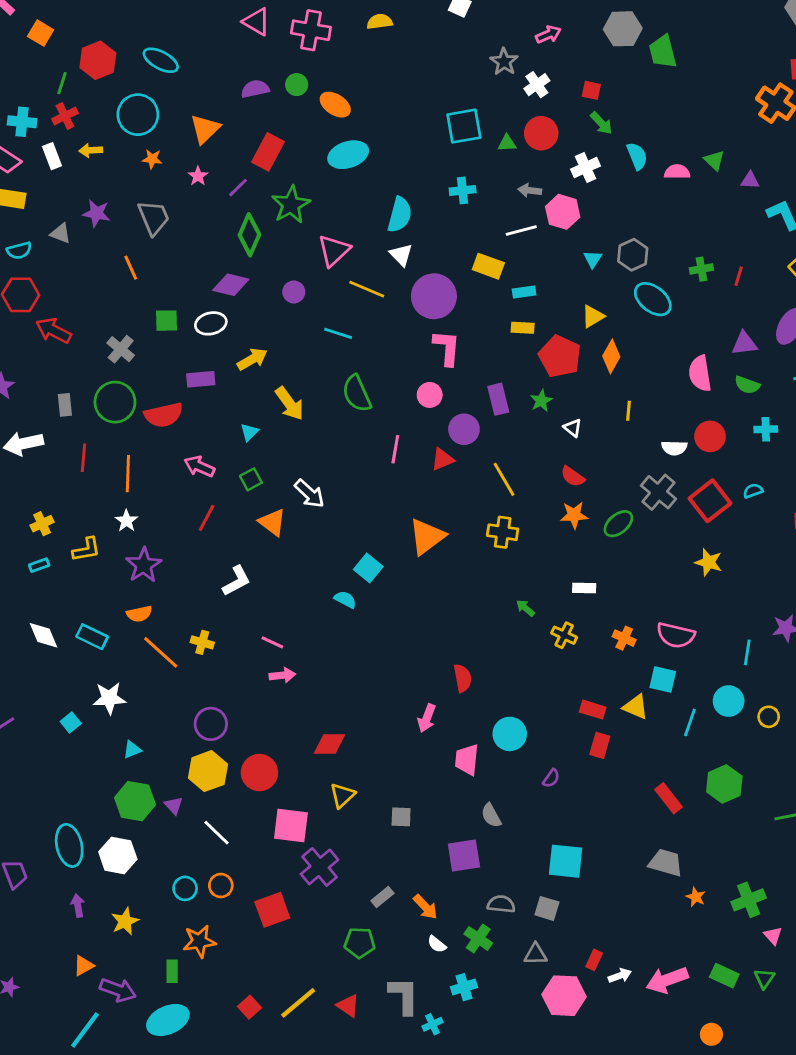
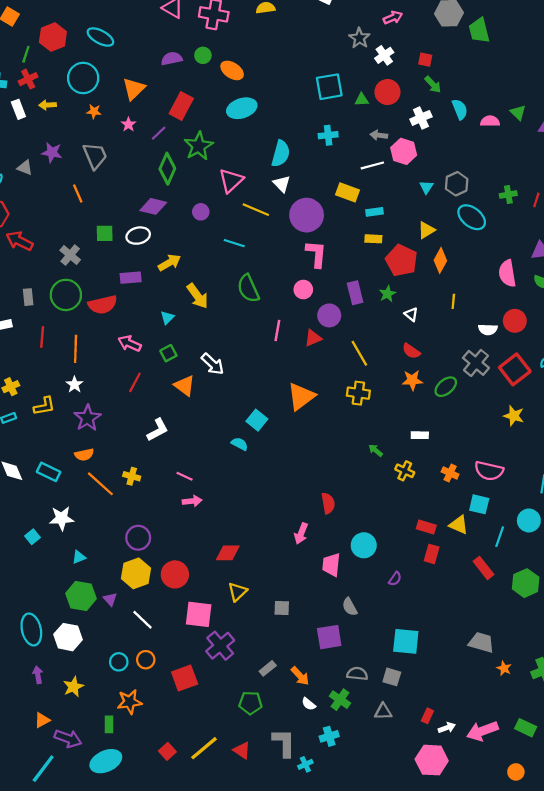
red rectangle: (669, 798) -> (484, 568), moved
pink hexagon: (564, 996) -> (432, 760), moved

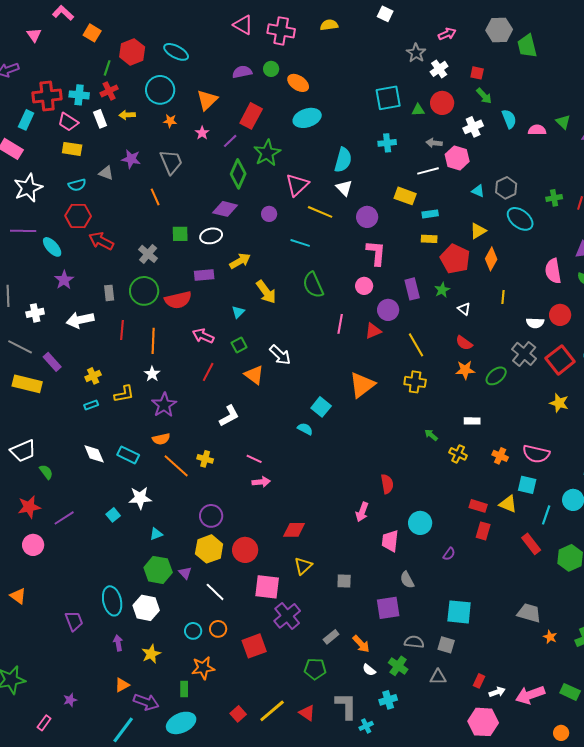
cyan triangle: (426, 187) -> (478, 191), turned -40
purple circle: (307, 215) -> (367, 217), size x0.7

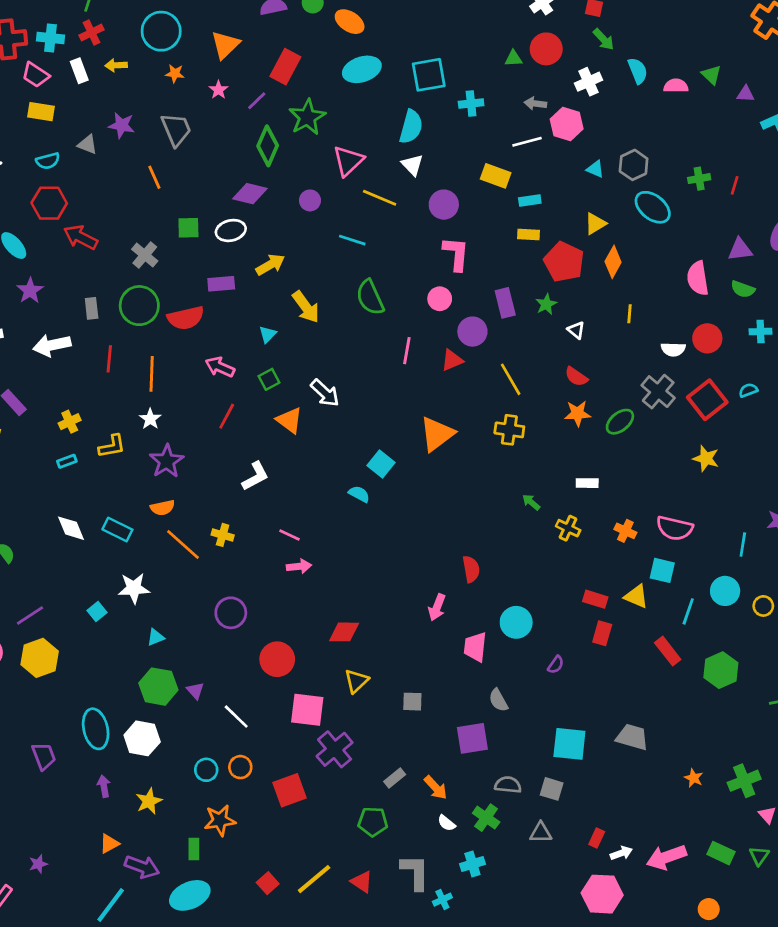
cyan square: (388, 98) -> (429, 75), moved
yellow hexagon: (209, 549) -> (40, 658), moved
gray trapezoid: (529, 613) -> (632, 737), moved

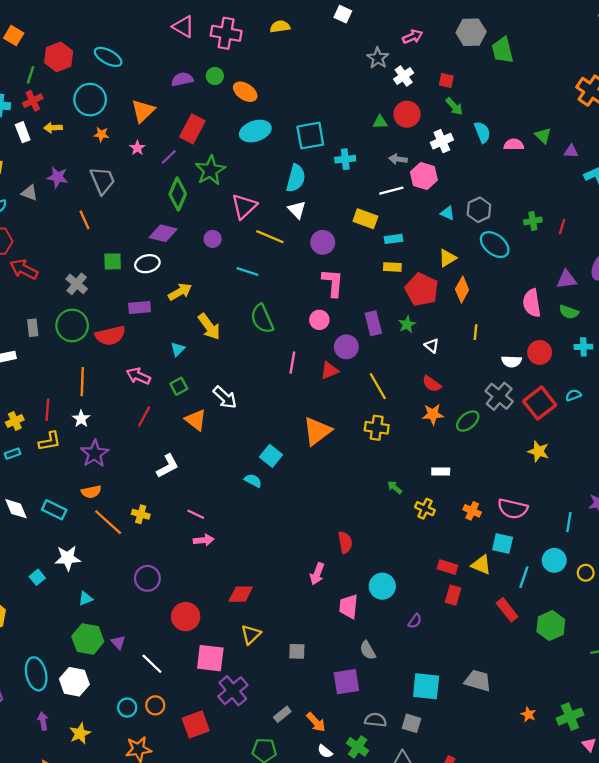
red line: (109, 359) -> (47, 410), moved

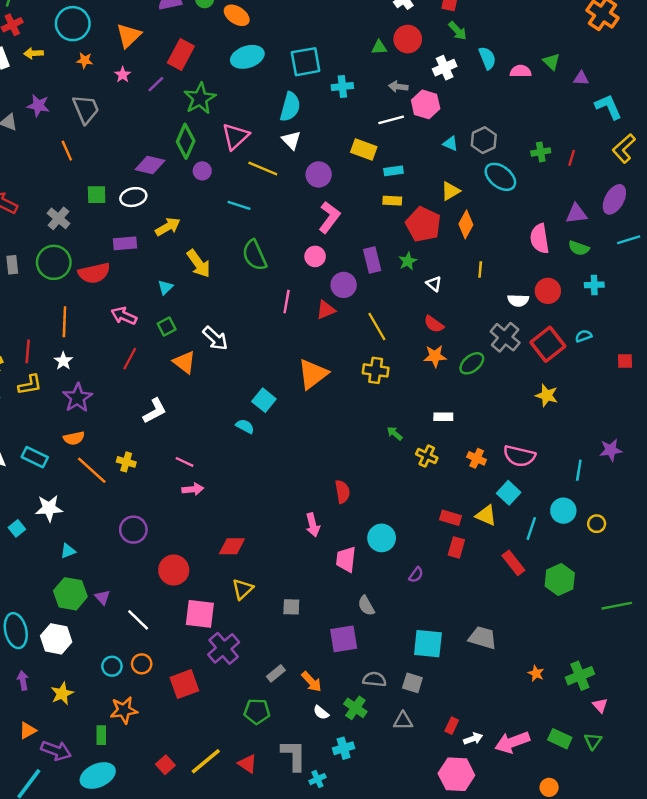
green diamond: (178, 194) -> (186, 141), moved
pink L-shape: (333, 283) -> (329, 217), turned 32
cyan square: (503, 543) -> (509, 493), turned 30
pink arrow: (317, 574) -> (313, 525), turned -35

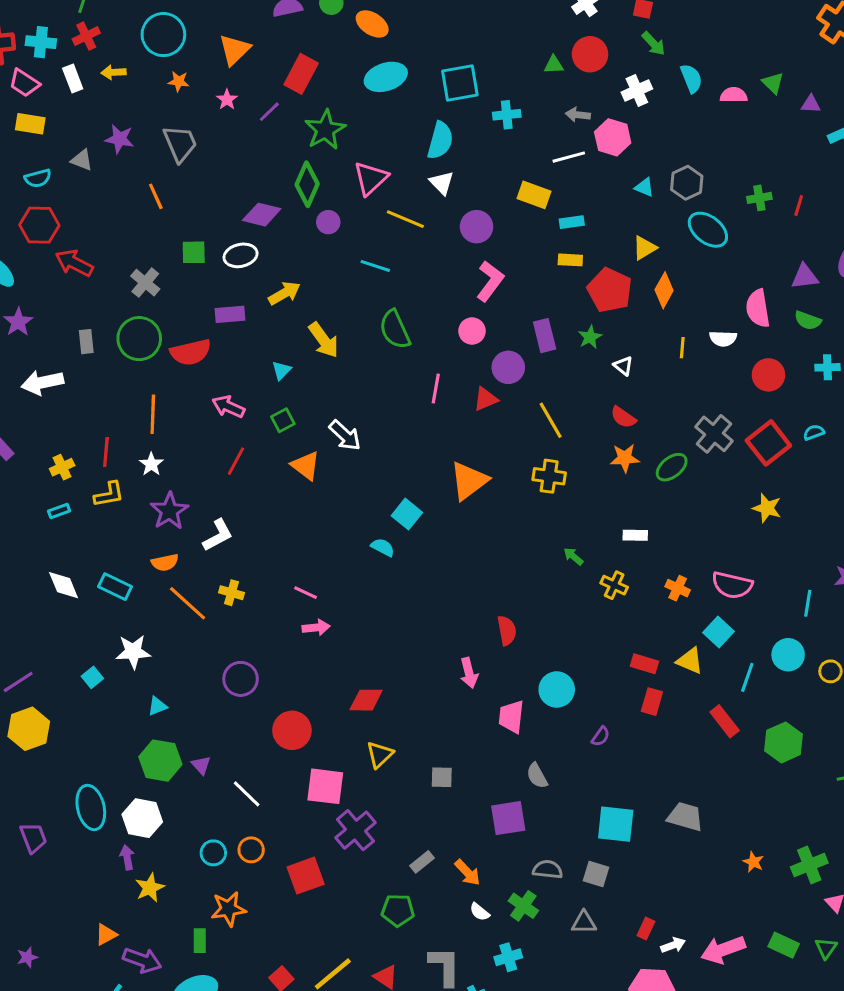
white semicircle: (518, 300) -> (723, 339), moved
white L-shape: (155, 411) -> (218, 535), moved
purple arrow: (23, 680) -> (127, 857), moved

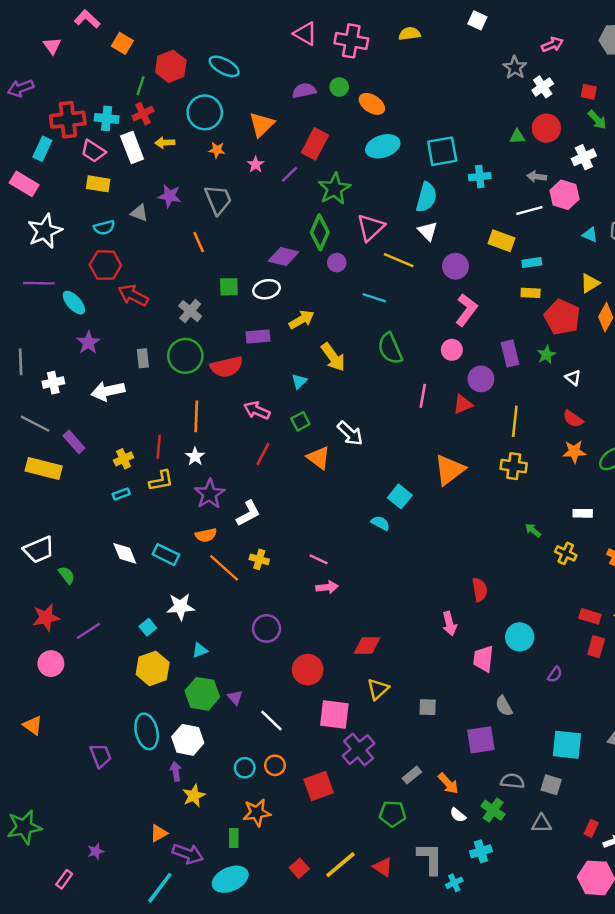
white rectangle: (73, 78) -> (132, 148), size x1.4
yellow line: (551, 420) -> (515, 421), turned 36
yellow hexagon: (29, 729) -> (153, 668), moved

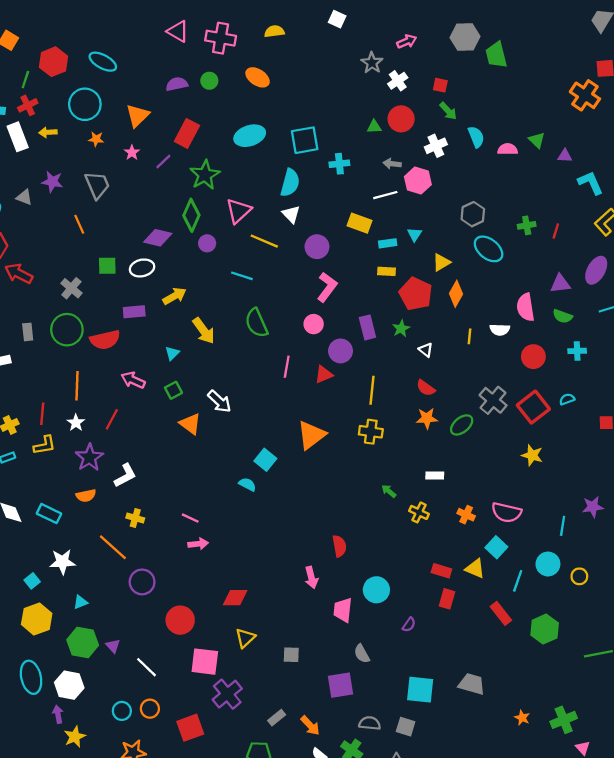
orange ellipse: (372, 104) -> (258, 77), moved
cyan triangle: (590, 235) -> (415, 234), moved, turned 40
red line: (263, 454) -> (112, 419), moved
orange line: (224, 568) -> (113, 547), moved

